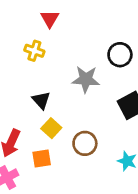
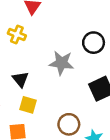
yellow square: (51, 128) -> (28, 105), turned -30
brown circle: (85, 143) -> (69, 124), moved

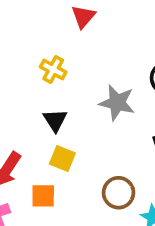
yellow cross: (17, 35) -> (53, 69), moved

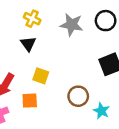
gray star: (117, 103) -> (72, 25), moved
black triangle: (55, 120) -> (28, 44), moved

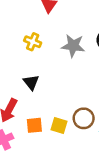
black triangle: (28, 44) -> (31, 82), moved
yellow square: (41, 76) -> (59, 126), moved

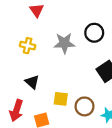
yellow square: (59, 126) -> (61, 99), moved

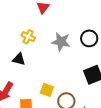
black triangle: (32, 82) -> (19, 59), moved, turned -40

